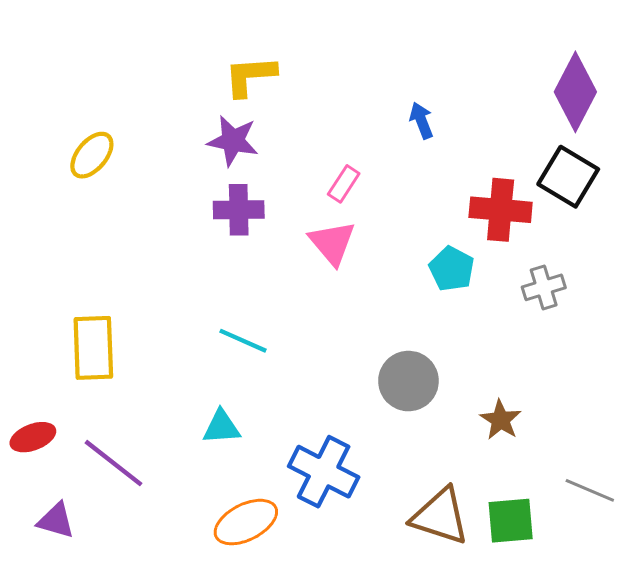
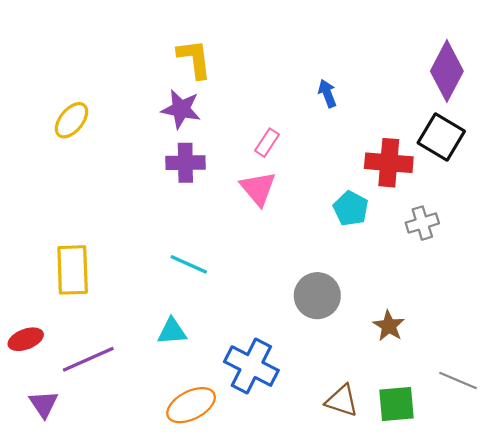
yellow L-shape: (250, 76) -> (194, 59), turned 87
purple line: (113, 463) -> (88, 359), turned -62
brown triangle: (440, 516) -> (342, 401), size x0.7
purple triangle: (56, 521) -> (44, 404), turned 40

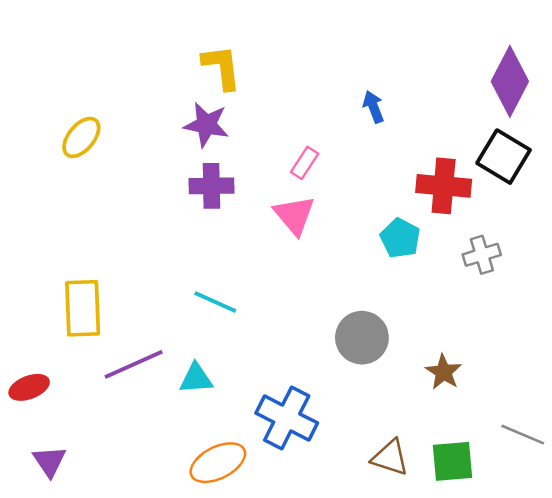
purple line: (88, 359) -> (134, 364), moved

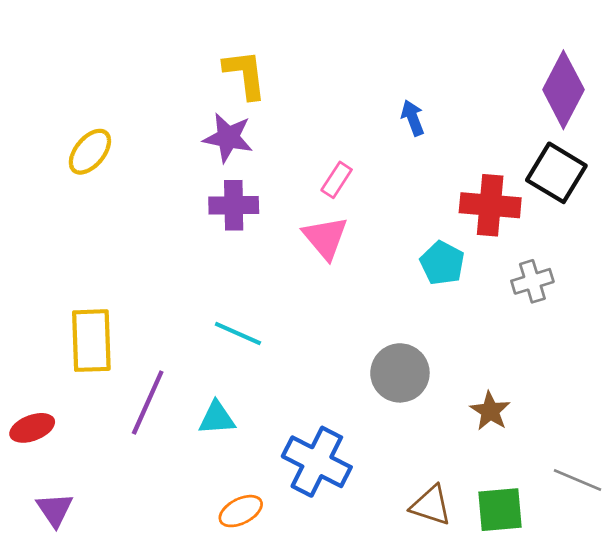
purple line: (134, 364) -> (148, 403), turned -42
orange ellipse: (218, 463) -> (241, 511), size x0.7

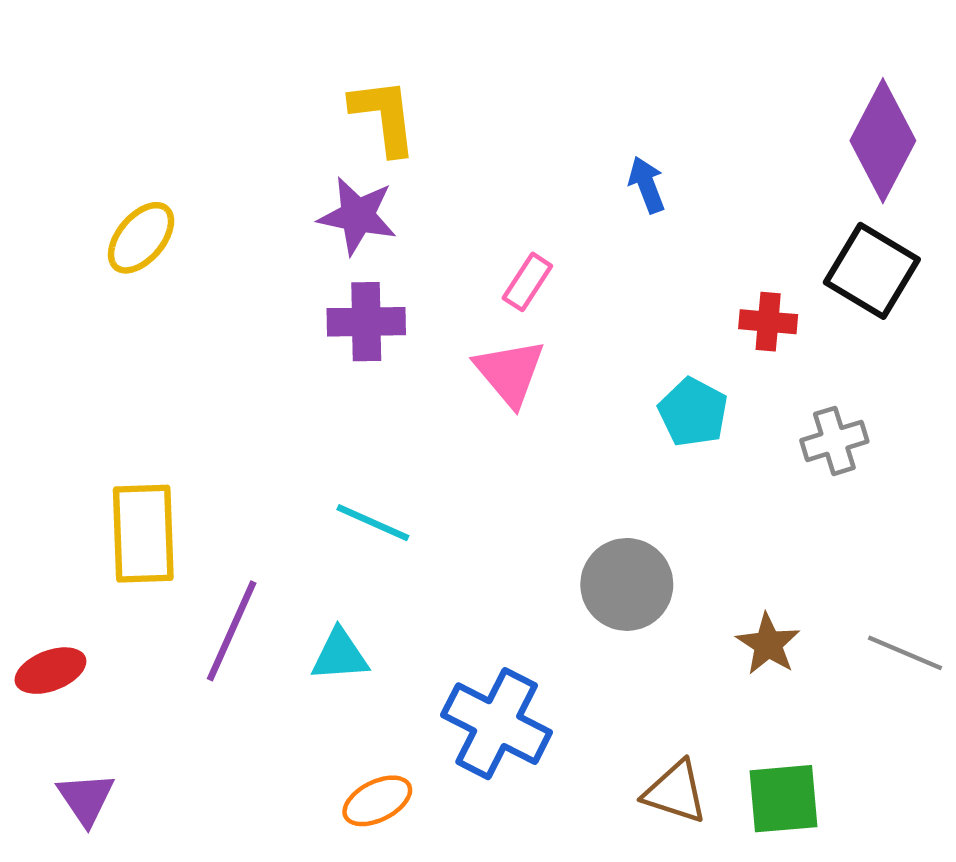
red cross: (490, 205) -> (768, 322), size x0.6
gray line: (578, 480) -> (905, 653), moved

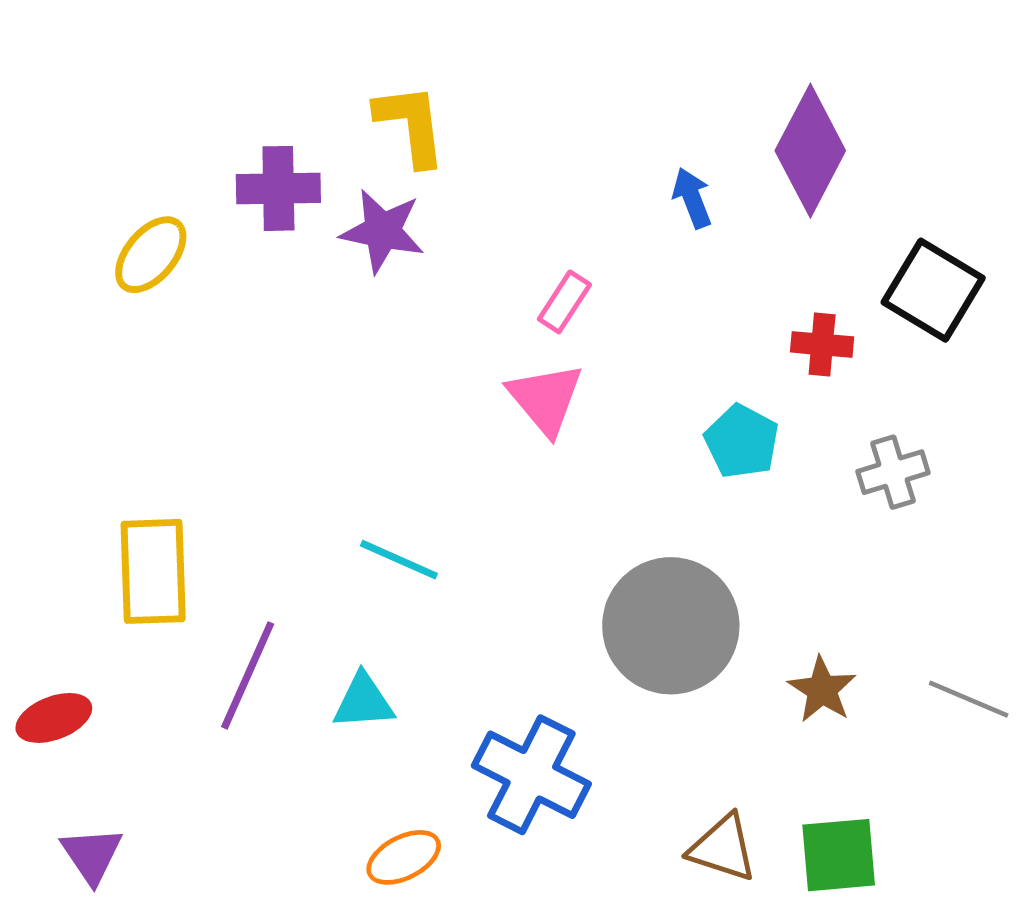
purple diamond: (883, 141) -> (810, 151), moved
purple cross: (366, 322) -> (278, 188), moved
gray circle: (627, 584) -> (671, 626), size x1.4

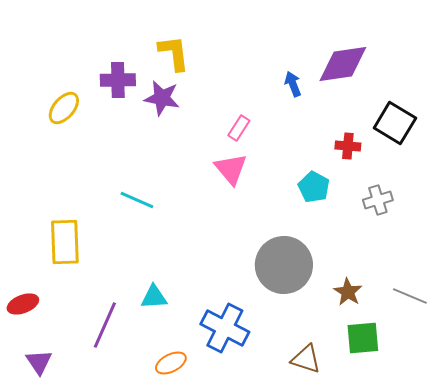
purple diamond: (810, 151) -> (343, 64), turned 54
cyan line: (399, 560) -> (137, 200), moved
purple line: (248, 675) -> (105, 325), moved
green square: (839, 855) -> (363, 338), moved

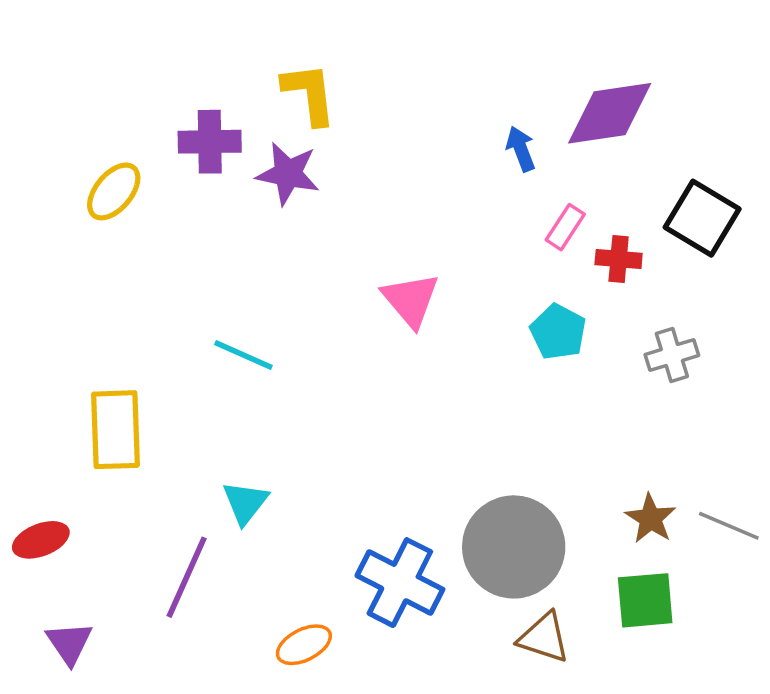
pink rectangle: (239, 128) -> (565, 227), moved
gray circle: (284, 265) -> (514, 547), moved
brown star: (348, 292) -> (651, 519), moved
cyan triangle: (154, 297) -> (245, 503), moved, turned -48

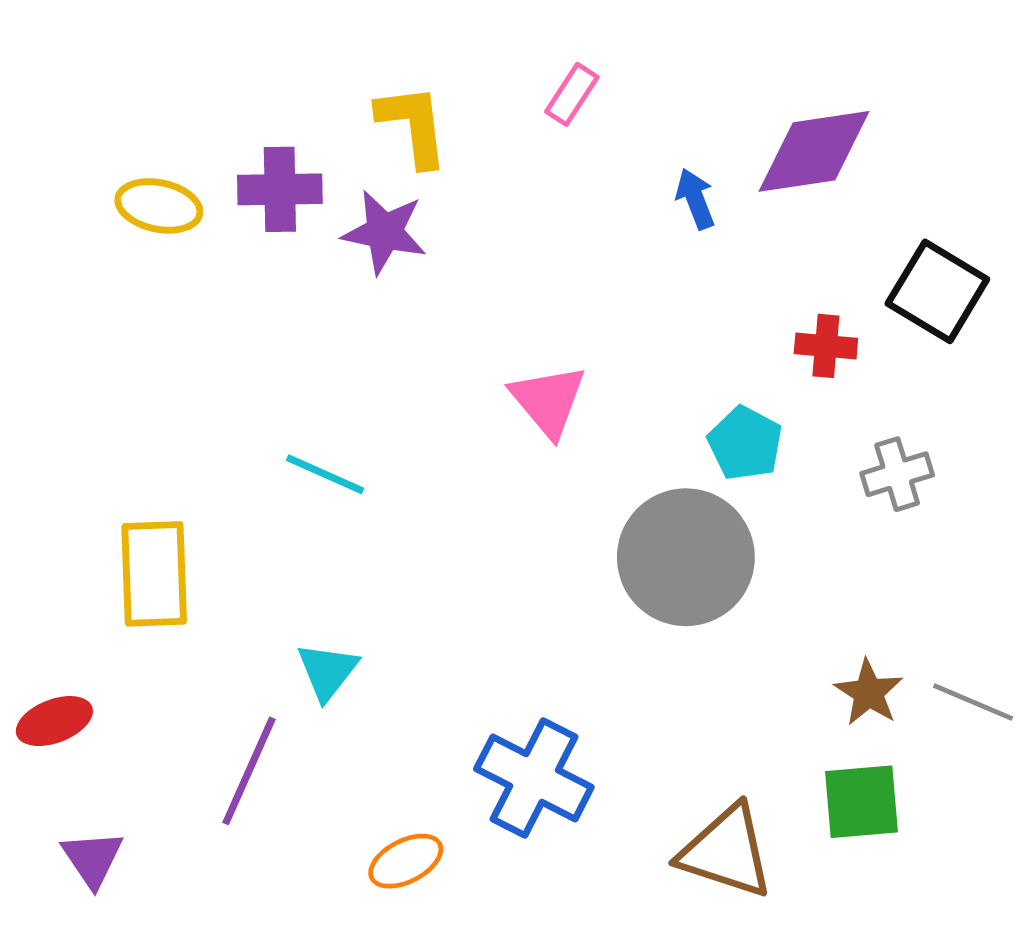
yellow ellipse: (114, 191) -> (159, 206), moved, turned 62
pink rectangle: (565, 227) -> (572, 94), moved
gray circle: (514, 547) -> (686, 557), moved
brown triangle: (544, 638) -> (726, 852), size x1.4

